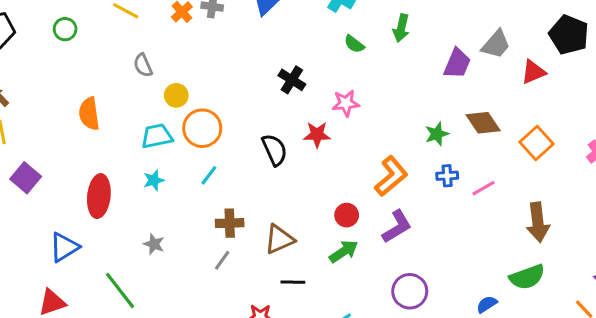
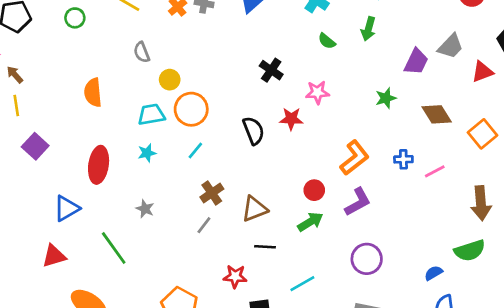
green star: (437, 134) -> (386, 98), moved
brown cross: (230, 223) -> (212, 193), turned -35

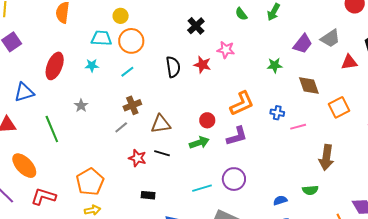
green semicircle: (470, 251) -> (310, 190), size x0.7
red star: (235, 276) -> (137, 158), moved
cyan line: (302, 284) -> (202, 188), moved

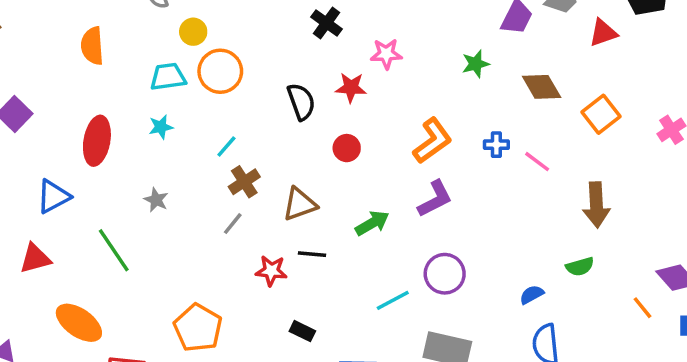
cyan line: (127, 72) -> (226, 147), moved
red circle: (207, 120) -> (347, 148), moved
pink line: (298, 127) -> (537, 162), turned 63
black rectangle: (148, 195) -> (302, 331), turned 32

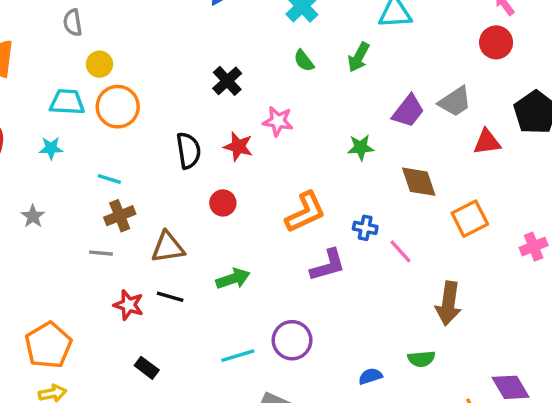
cyan line: (226, 147) -> (109, 179), turned 55
purple L-shape: (435, 199) -> (328, 265), moved
gray line: (233, 224) -> (101, 253), turned 45

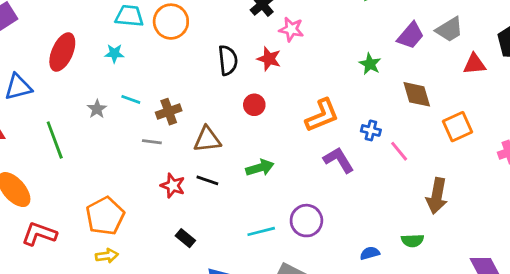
pink star: (278, 121) -> (291, 29), moved
green star: (361, 147) -> (370, 64), turned 30
cyan line: (109, 179) -> (131, 99), moved
purple L-shape: (328, 265) -> (339, 160), turned -108

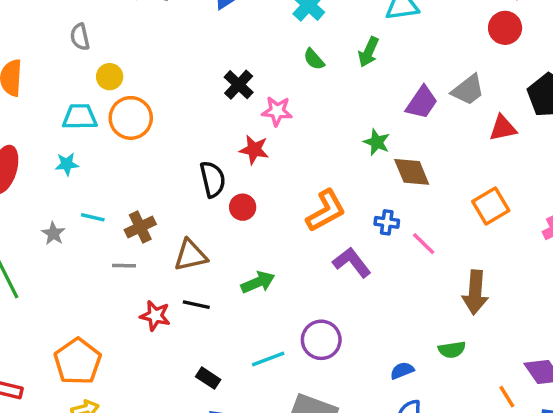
black semicircle: (228, 60) -> (213, 179), moved
brown diamond: (417, 94) -> (412, 172), moved
black rectangle: (185, 238) -> (208, 378), moved

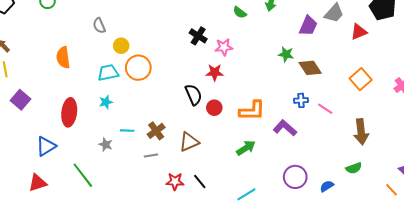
orange L-shape: (326, 211) -> (252, 111), moved, turned 40
green arrow: (258, 282) -> (246, 148), moved
black line: (196, 305) -> (200, 182), moved, turned 49
purple circle: (321, 340) -> (295, 177), moved

